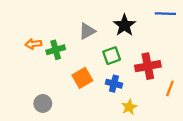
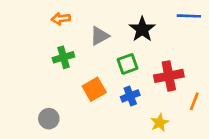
orange arrow: (33, 44) -> (61, 19), moved
blue cross: (114, 84) -> (130, 96), turned -35
yellow star: (129, 107) -> (160, 123), moved

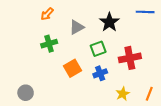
orange arrow: (61, 19) -> (47, 14), turned -40
orange line: (194, 101) -> (149, 94), moved
gray circle: (49, 119) -> (26, 93), moved

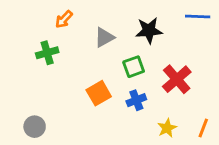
black star: (109, 22) -> (149, 30), turned 30
green cross: (49, 44) -> (47, 53), moved
red cross: (130, 58) -> (177, 79), turned -30

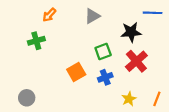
black star: (149, 30) -> (131, 32), moved
gray triangle: (104, 37) -> (92, 16), moved

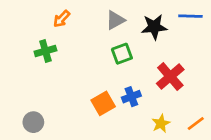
black star: (131, 32) -> (154, 27), moved
green square: (103, 52) -> (122, 54), moved
orange square: (76, 72) -> (103, 103), moved
orange line: (157, 99) -> (196, 123), turned 32

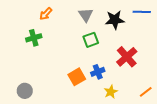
gray triangle: (115, 20) -> (86, 15), turned -35
yellow star: (161, 123) -> (111, 92), moved

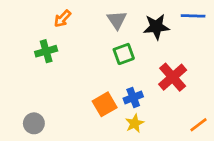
yellow star: (111, 92) -> (135, 123), moved

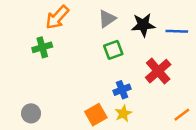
blue line: (193, 16) -> (177, 31), moved
orange arrow: (62, 19) -> (57, 17), size x1.5
gray triangle: (117, 20) -> (107, 19), turned 30
orange square: (105, 104) -> (96, 115), moved

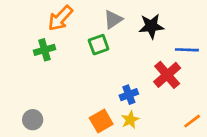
blue line: (177, 31) -> (187, 50), moved
green square: (113, 50) -> (99, 45), moved

